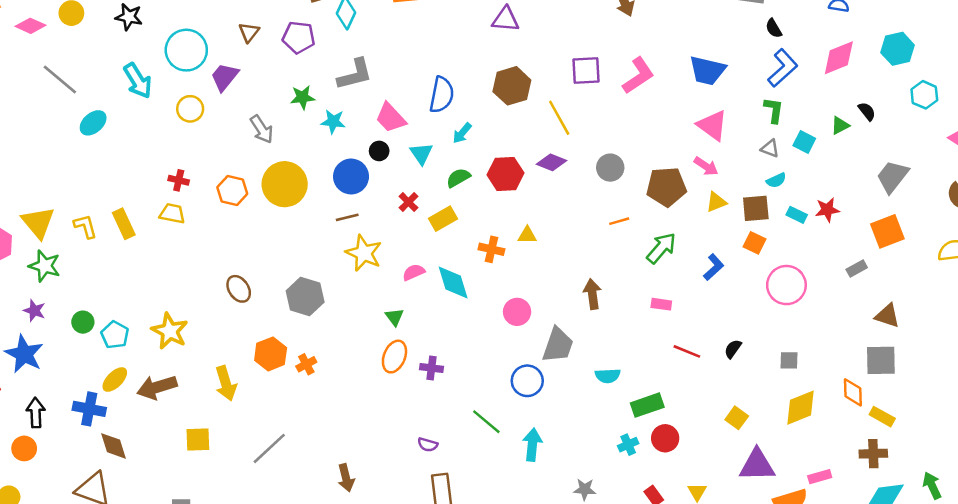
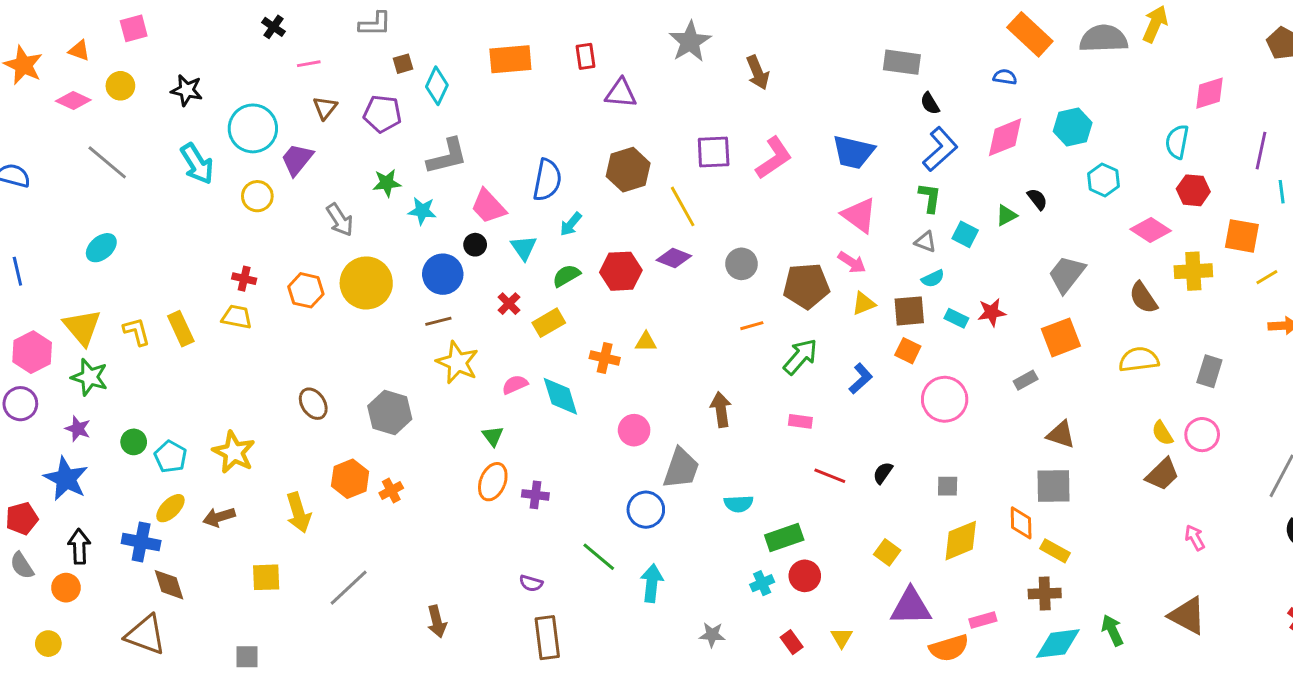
cyan ellipse: (93, 123) -> (101, 248), moved
brown arrow: (157, 387) -> (219, 517), size x0.7

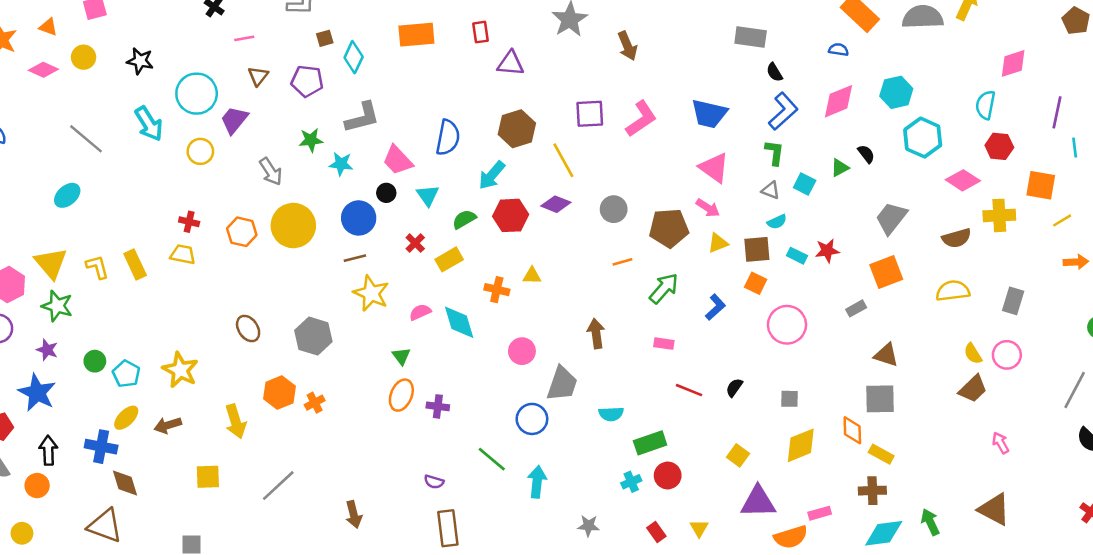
gray line: (107, 162) -> (86, 139), moved
cyan hexagon: (1104, 180) -> (923, 138), size x1.4
cyan arrow: (571, 224) -> (492, 175), moved, size x1.4
brown semicircle: (1143, 298) -> (957, 238), turned -72

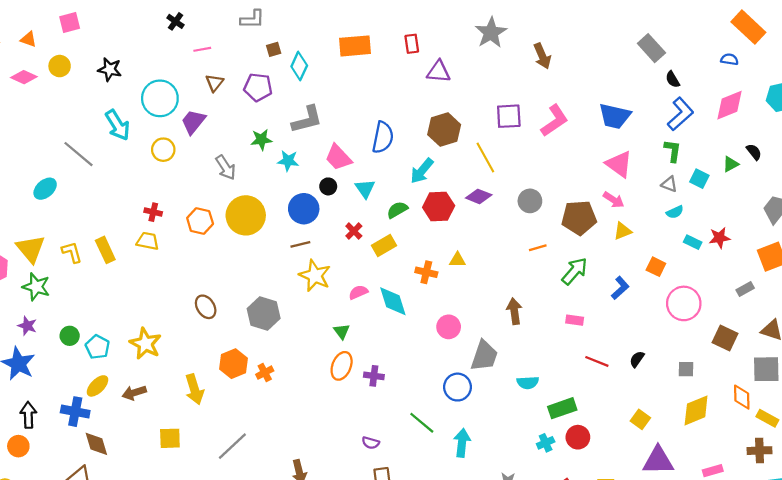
gray rectangle: (751, 37) -> (651, 48), turned 40
gray line: (86, 139) -> (79, 154), moved
brown square: (757, 249) -> (725, 338), moved, turned 30

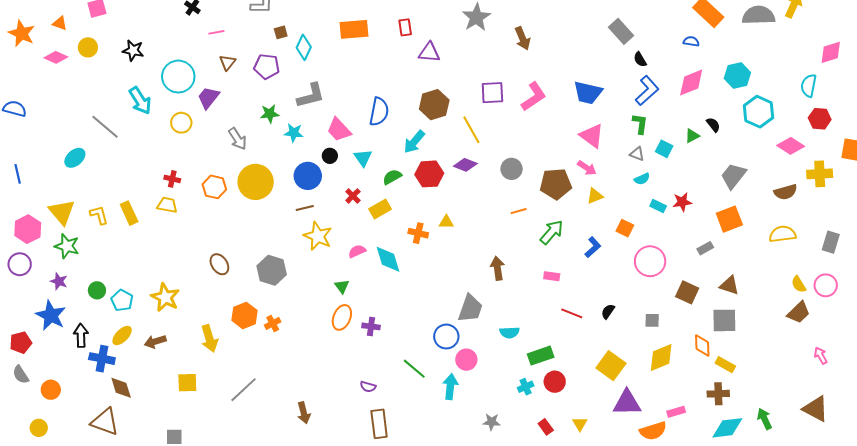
pink circle: (449, 327) -> (466, 360), moved
black arrow: (28, 415) -> (81, 336), moved
yellow square: (640, 419) -> (611, 366), size x1.6

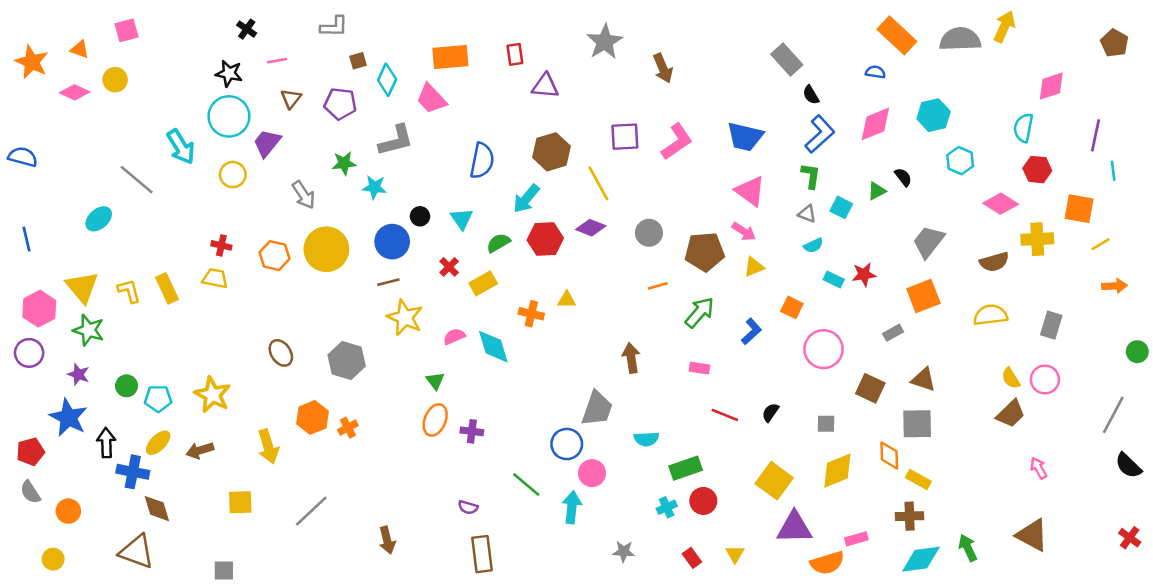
black star: (133, 50) -> (229, 73), moved
cyan hexagon: (758, 112) -> (960, 161), size x0.7
pink trapezoid: (339, 130) -> (431, 99), moved
cyan pentagon: (122, 300) -> (158, 398), turned -30

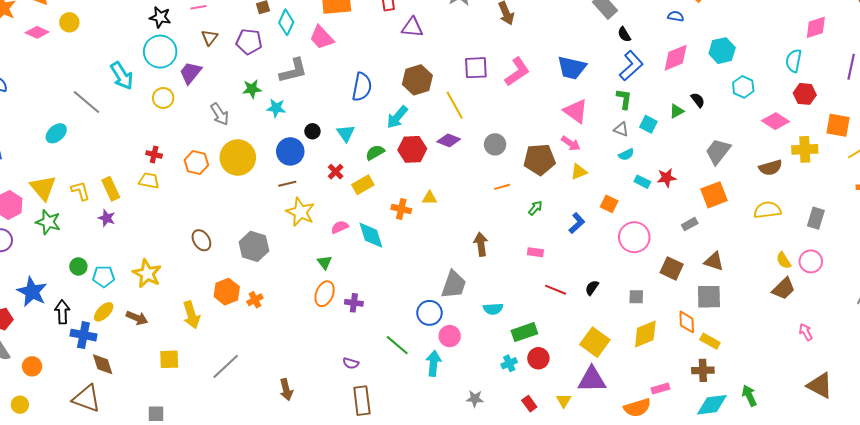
green arrow: (700, 312) -> (535, 208), size x0.6
purple star: (78, 374) -> (107, 218), moved
brown arrow: (200, 450) -> (137, 318), turned -140
purple triangle: (794, 528) -> (592, 379), moved
brown triangle: (1032, 535) -> (820, 385), moved

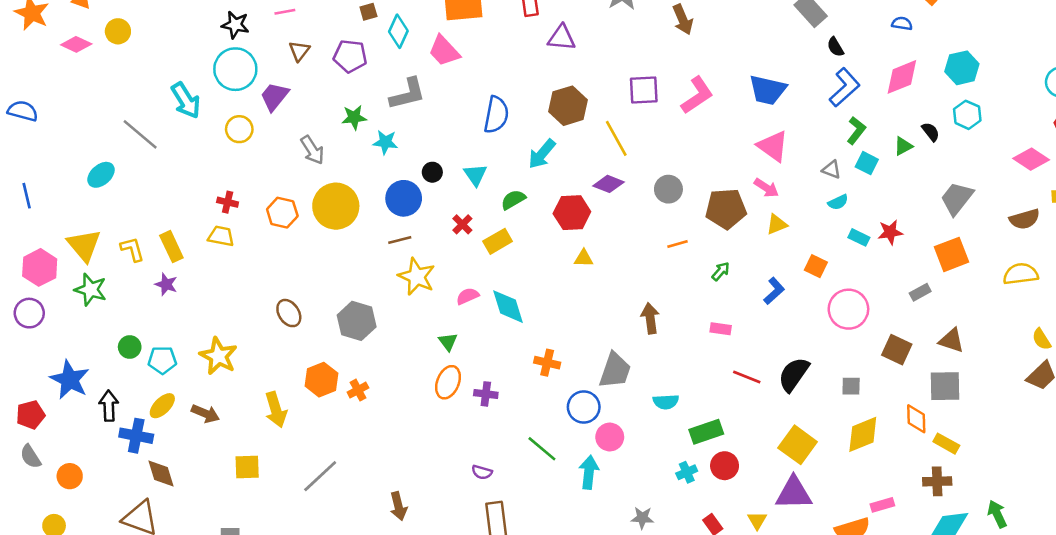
cyan hexagon: (743, 87) -> (967, 115), moved
green L-shape: (624, 99) -> (856, 130), moved, turned 30
red hexagon: (412, 149) -> (572, 213), moved
orange cross: (401, 209) -> (547, 363), moved
black semicircle: (592, 288) -> (794, 374), size x1.8

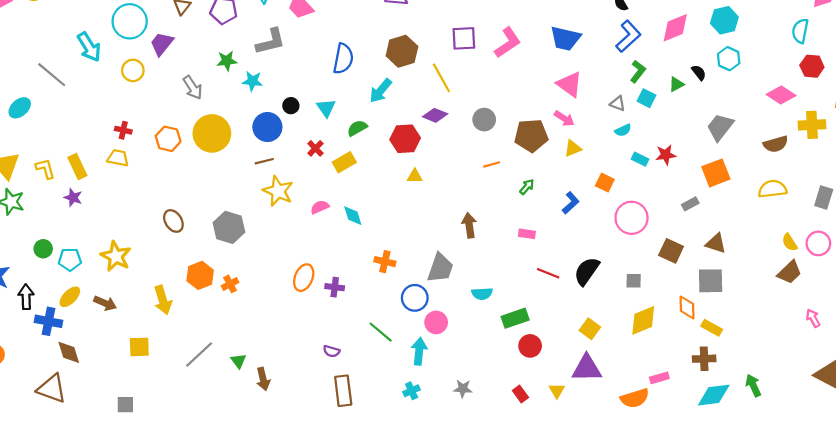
cyan diamond: (508, 307) -> (353, 216), size x0.7
green triangle: (448, 342) -> (239, 361), moved
yellow square: (798, 445) -> (590, 329), size x0.7
cyan cross: (687, 472) -> (412, 391), moved

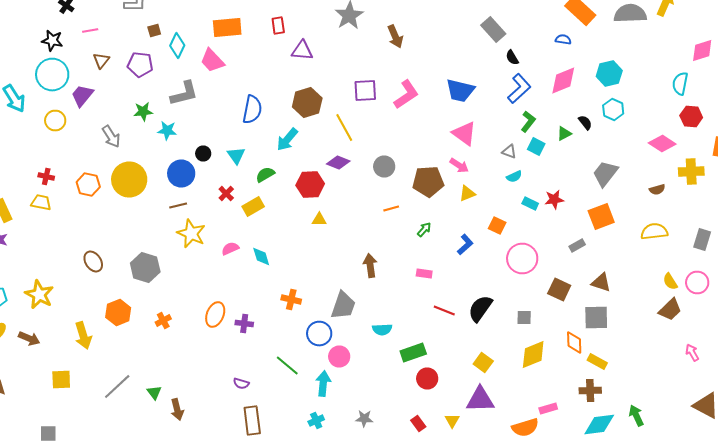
brown semicircle: (776, 144) -> (657, 190), size x0.7
orange cross: (230, 284) -> (163, 320), moved

